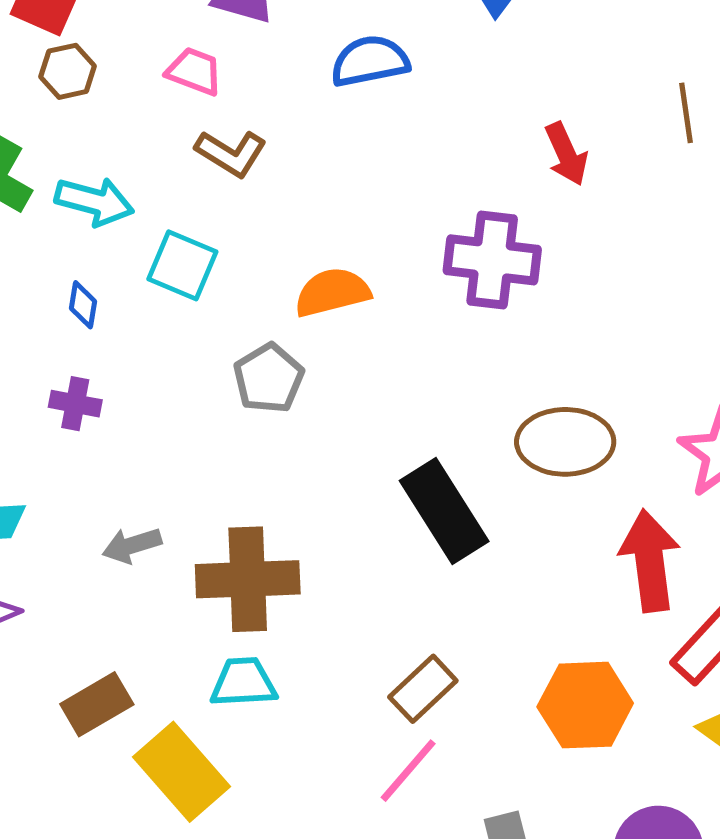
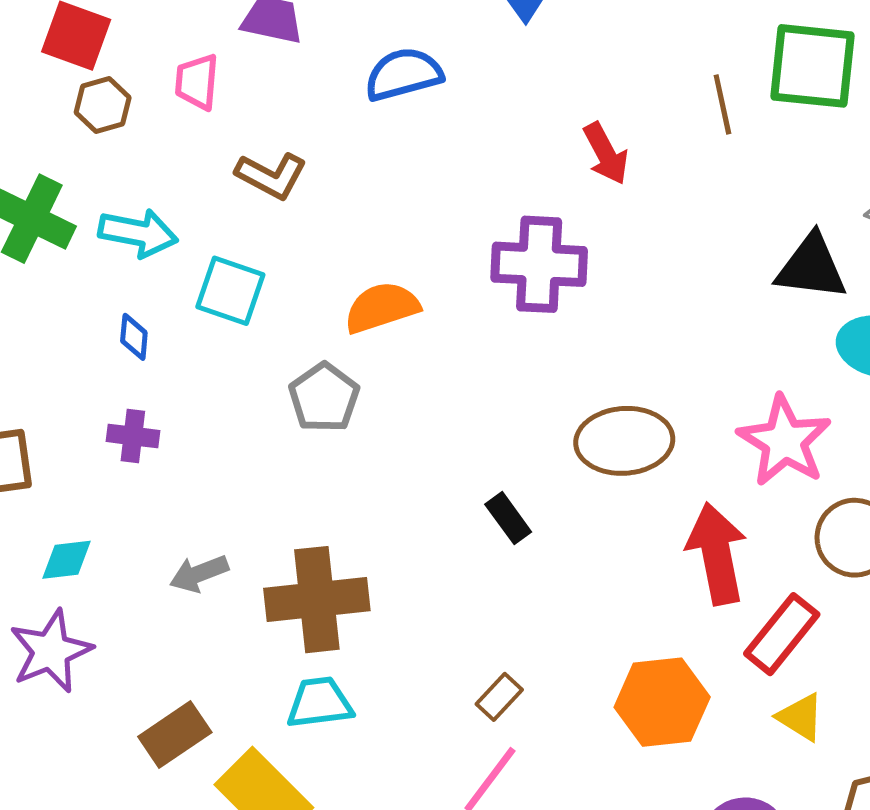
pink trapezoid: (194, 71) -> (197, 82), moved, turned -102
black rectangle: (444, 511) -> (508, 518), size x0.5
brown rectangle: (423, 689) -> (499, 697), size x0.7

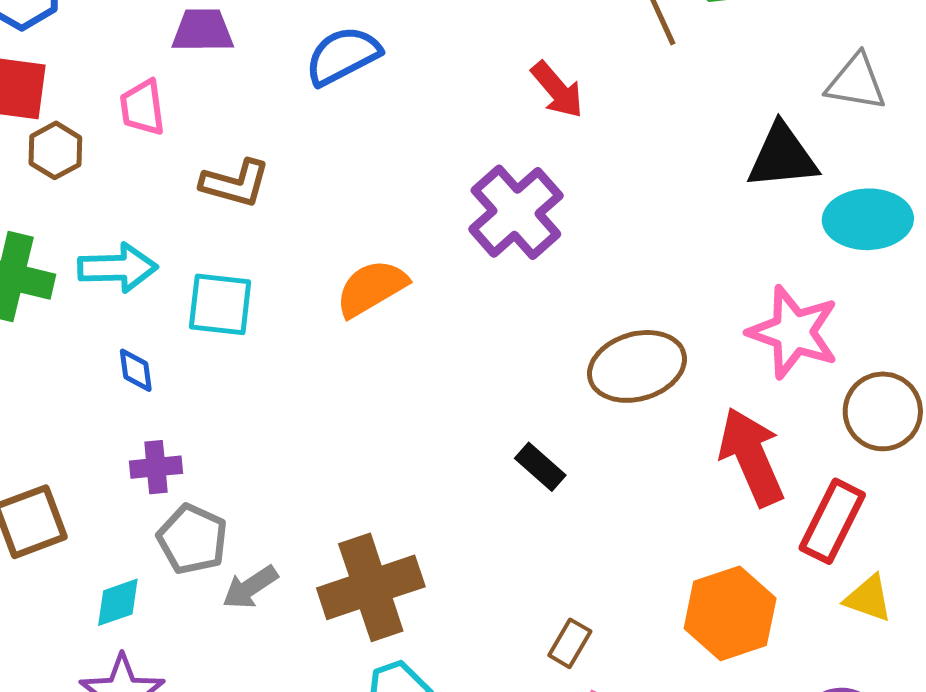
purple cross: (539, 264) -> (516, 212), turned -32
gray pentagon: (324, 398) -> (192, 539), moved

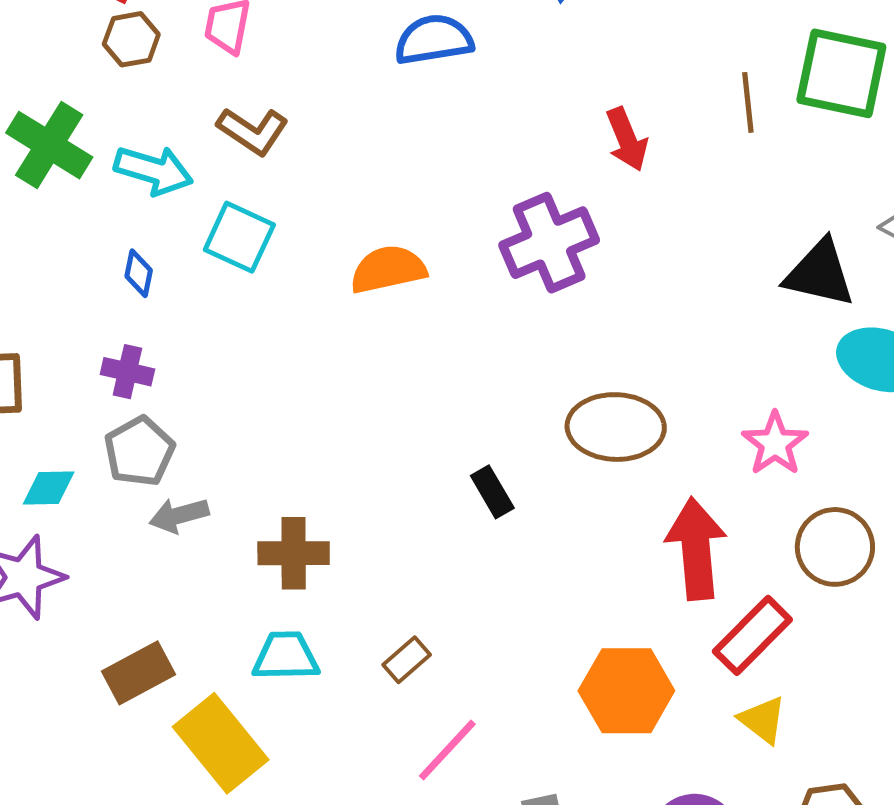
brown L-shape: (235, 183) -> (253, 131), moved
pink star: (793, 332) -> (775, 444), size x0.7
brown cross: (371, 587) -> (294, 553), size x0.7
brown rectangle: (570, 643) -> (407, 660), moved

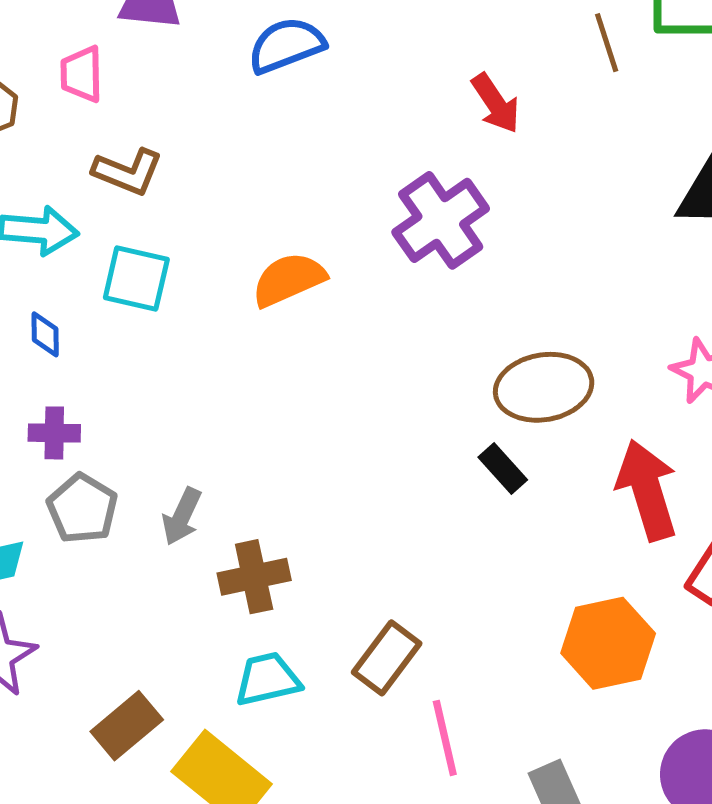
black rectangle: (492, 492) -> (503, 469), moved
gray arrow: (179, 515) -> (182, 516), moved, turned -38
brown rectangle: (407, 660) -> (387, 658), size x1.5
pink line: (447, 750) -> (445, 738), turned -44

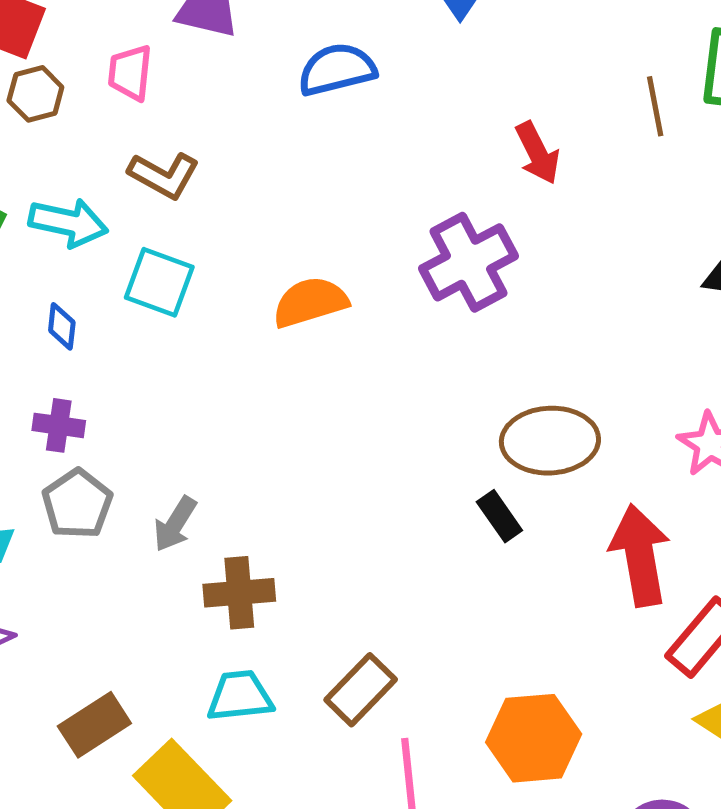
orange hexagon: (608, 643) -> (534, 738), moved

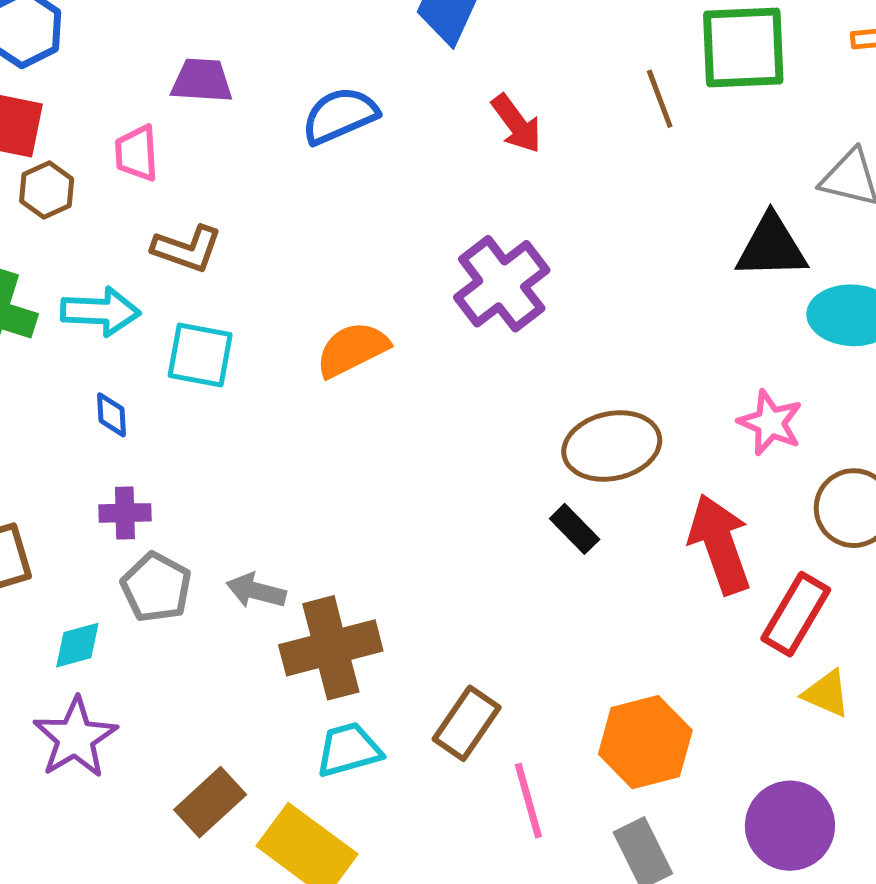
red arrow: (537, 153) -> (516, 124), moved
gray arrow: (175, 524) -> (256, 591), turned 82
brown cross: (239, 593) -> (331, 648), size x1.4

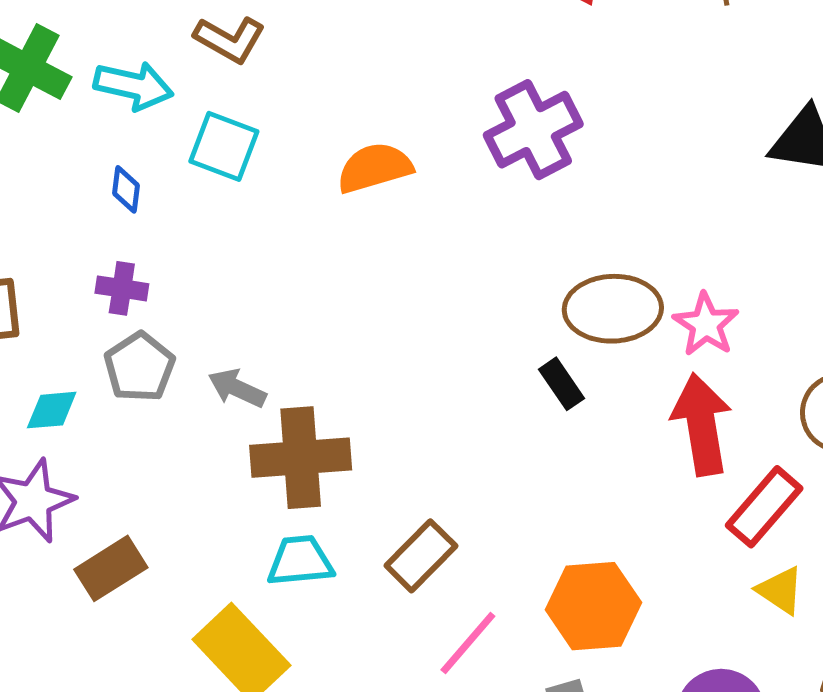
pink star: (770, 423) -> (706, 324), moved
pink line: (528, 801) -> (468, 643), turned 46
brown rectangle: (210, 802) -> (111, 568), moved

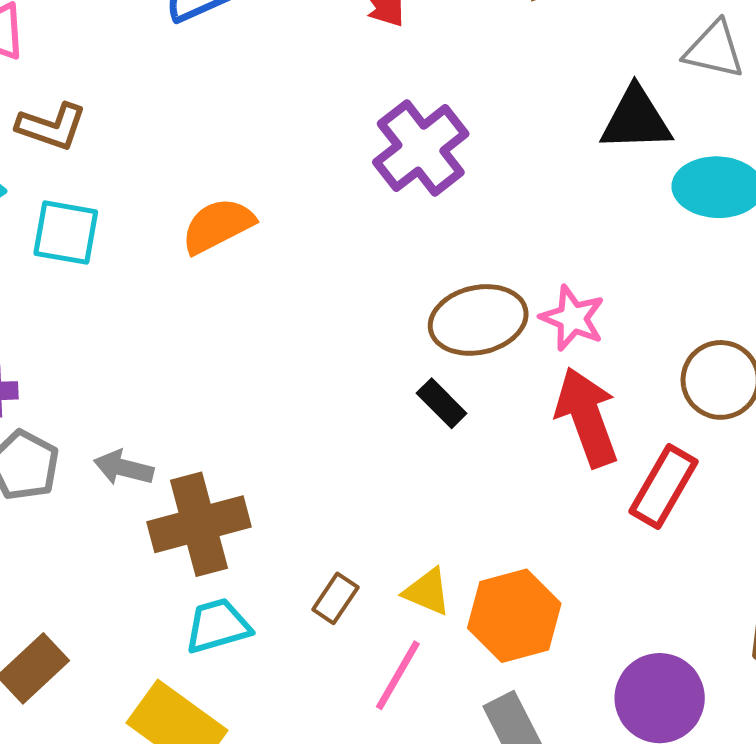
purple cross: (533, 130) -> (421, 148), moved
brown rectangle: (421, 556) -> (335, 598), size x0.7
yellow triangle: (780, 590) -> (427, 592), moved

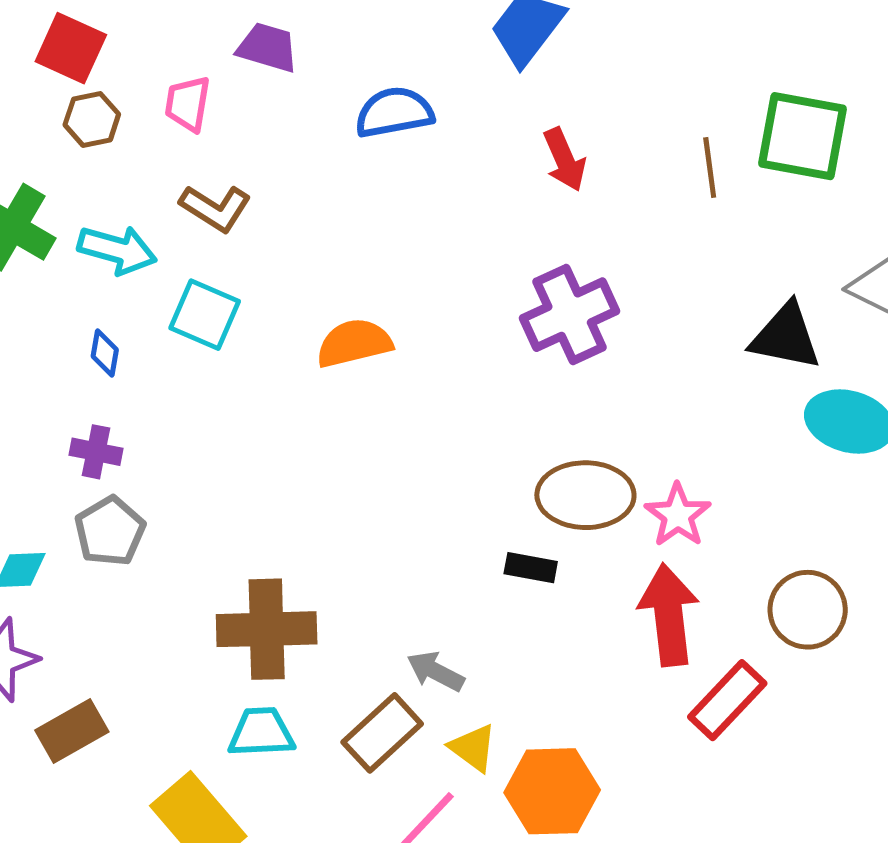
black rectangle: (442, 403) -> (531, 568), turned -48
gray arrow: (124, 468) -> (436, 671), moved
brown rectangle: (335, 598) -> (382, 733), size x1.6

